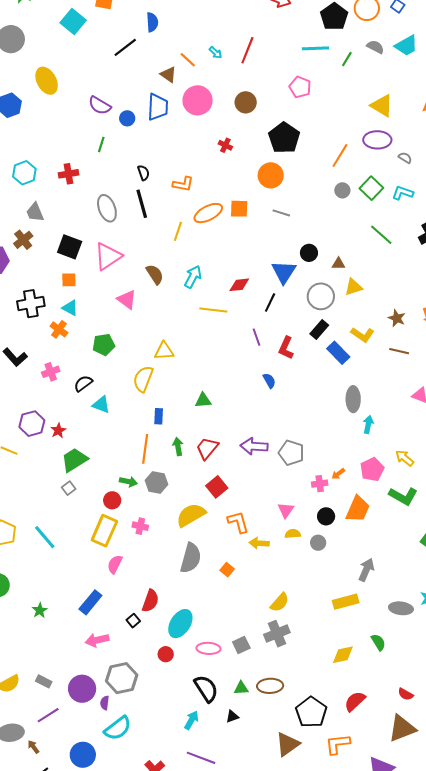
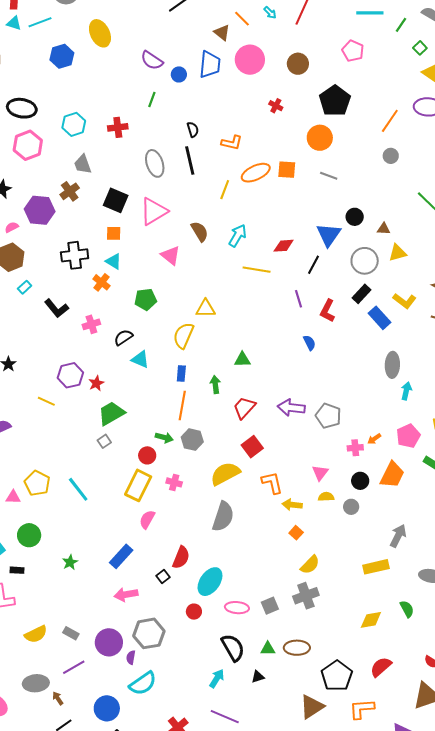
green square: (371, 188) -> (420, 48), moved, size x0.6
blue rectangle: (159, 416) -> (181, 373), moved
green arrow: (178, 446) -> (215, 385), moved
orange square: (227, 570) -> (296, 533), moved

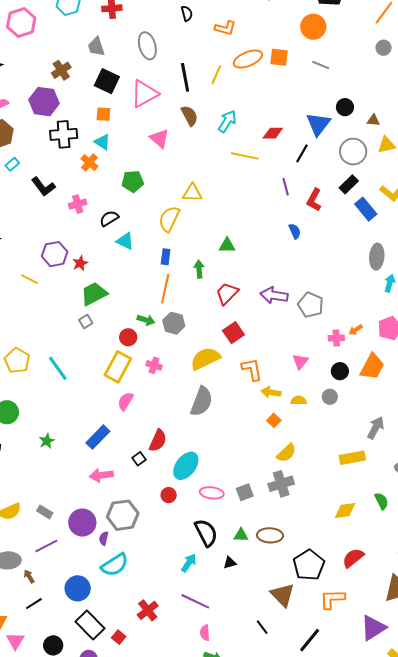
black line: (190, 161) -> (185, 77), moved
gray trapezoid: (83, 164) -> (96, 47), moved
purple hexagon: (40, 210) -> (44, 102), moved
yellow semicircle: (326, 497) -> (299, 400), moved
brown triangle: (312, 707) -> (282, 595), turned -44

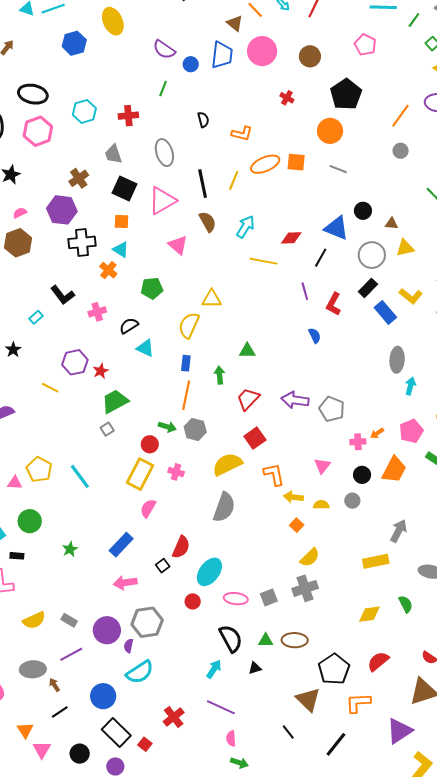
blue triangle: (318, 124) -> (336, 228), turned -44
cyan rectangle: (12, 164) -> (36, 317), moved

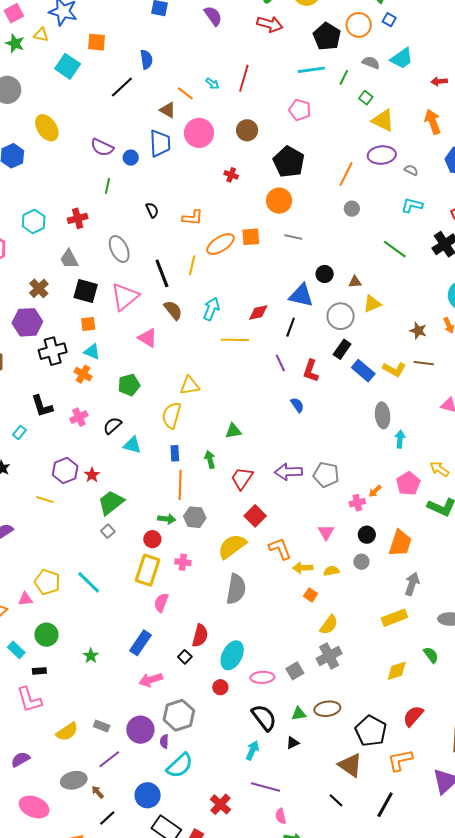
black L-shape: (63, 295) -> (42, 406), turned 30
yellow L-shape: (411, 296) -> (394, 369), moved
orange trapezoid: (394, 470) -> (400, 543), moved

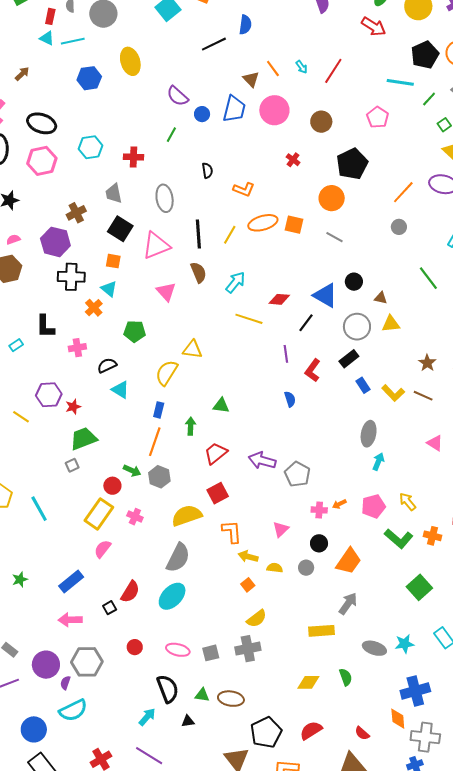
blue rectangle: (363, 371) -> (363, 385), size x0.7
cyan ellipse: (232, 655) -> (172, 596), moved

